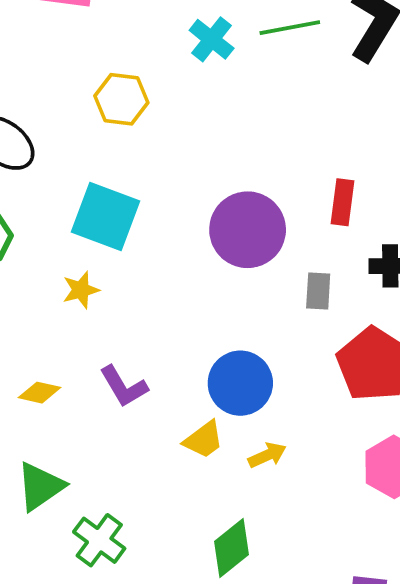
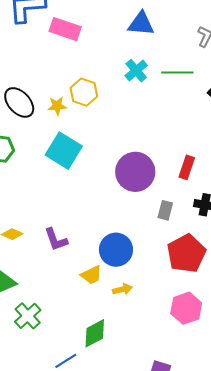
yellow star: (81, 290) -> (57, 106), moved

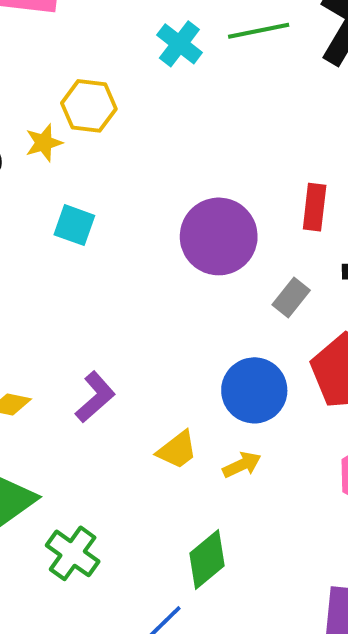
cyan square: (64, 151) -> (74, 225), size x0.6
gray rectangle: (165, 210) -> (291, 298), turned 36
purple L-shape: (56, 239) -> (95, 397), turned -100
blue circle: (116, 250) -> (254, 390), moved

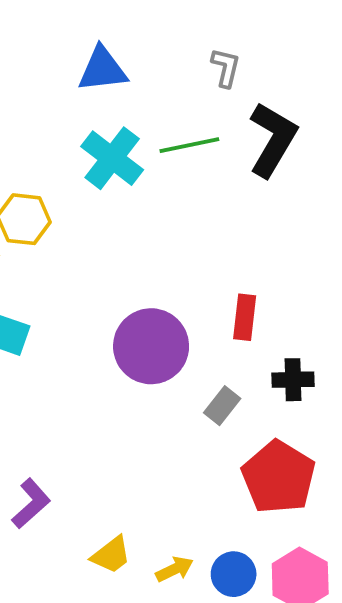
cyan cross: (179, 44) -> (112, 158), size x1.4
blue circle: (254, 390) -> (234, 574), moved, size x0.7

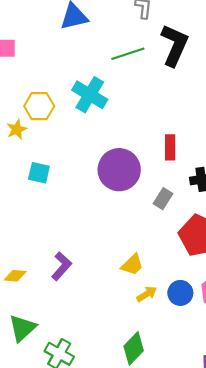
cyan cross: (112, 158) -> (90, 95), moved
yellow trapezoid: (111, 555) -> (132, 265), moved

